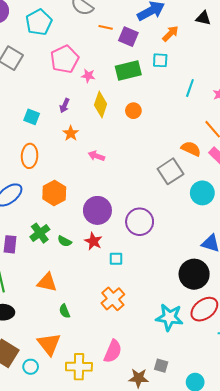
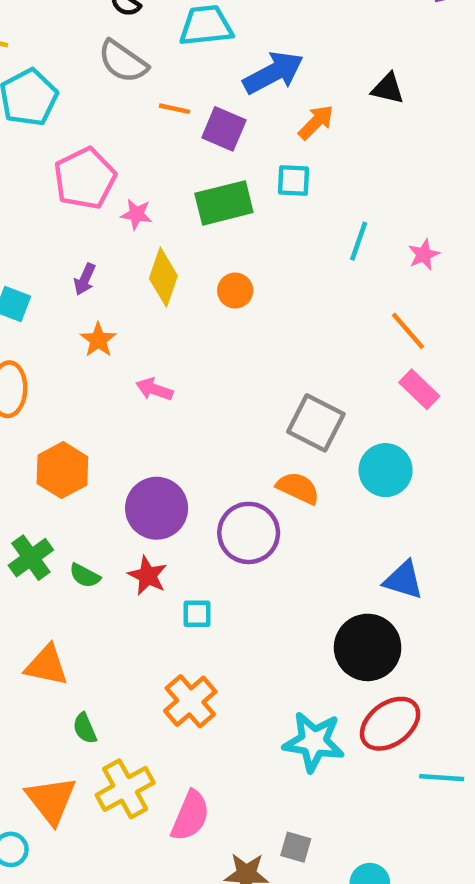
orange semicircle: (191, 149) -> (298, 488), moved
gray square: (170, 171) -> (316, 423), turned -30
yellow cross: (79, 367) -> (125, 789), moved, turned -30

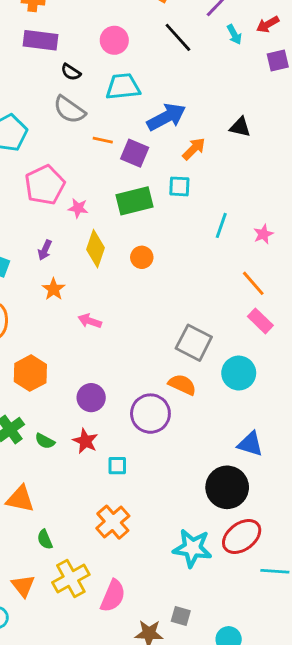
purple circle: (157, 508) -> (91, 398), size x0.7
orange triangle: (51, 800) -> (23, 586), size x0.7

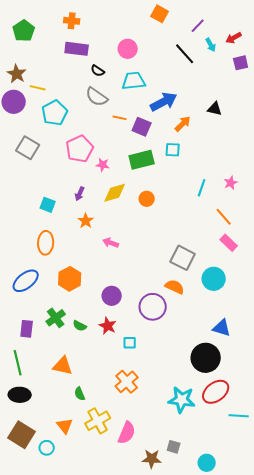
black line: (178, 37) -> (185, 54), moved
cyan line: (221, 225) -> (202, 188), moved
yellow diamond: (95, 249) -> (115, 193), turned 55

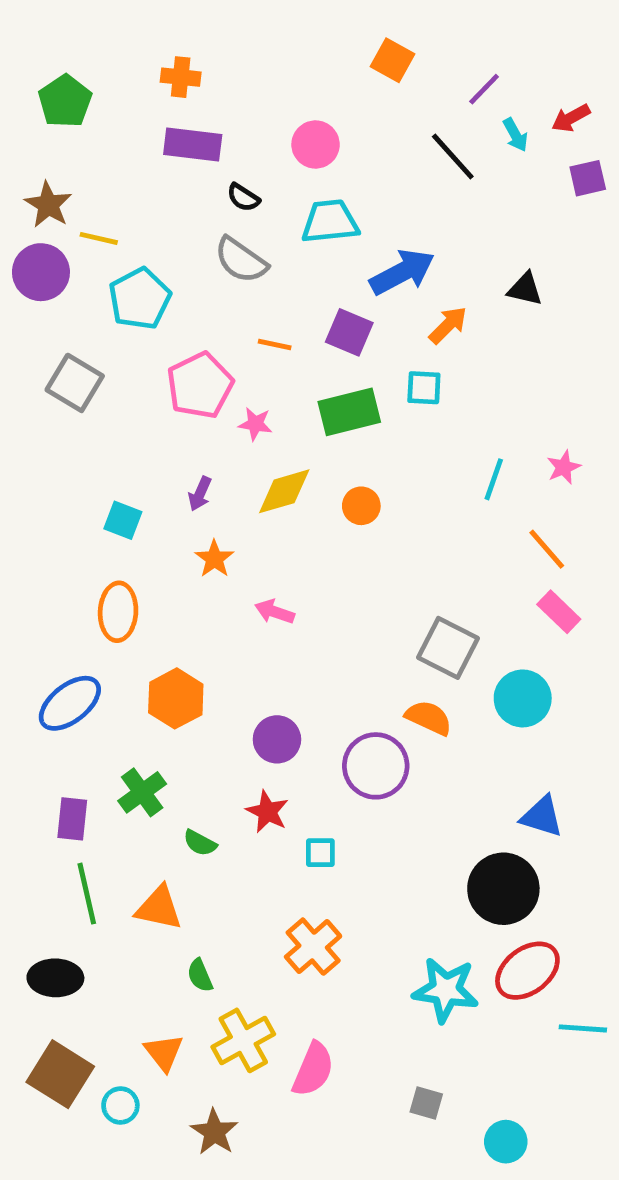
orange line: (120, 118) -> (275, 344), moved
green semicircle: (80, 326) -> (200, 843), moved
green line: (18, 363) -> (87, 894), moved
brown star: (152, 459) -> (214, 1132), moved, turned 30

